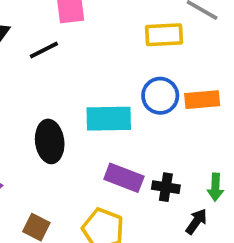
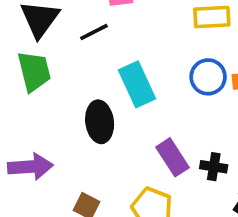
cyan rectangle: (109, 119) -> (137, 84), moved, turned 66
purple rectangle: (124, 178) -> (173, 157), turned 36

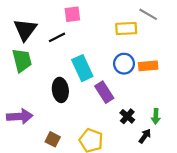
purple rectangle: (173, 157) -> (104, 92), moved
black cross: (214, 167) -> (127, 116), turned 32

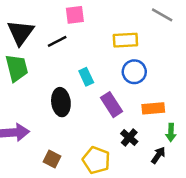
yellow rectangle: (126, 29) -> (125, 40), moved
orange rectangle: (148, 66) -> (153, 108), moved
cyan rectangle: (82, 68) -> (86, 77), size x0.6
black cross: (127, 116) -> (129, 137), moved

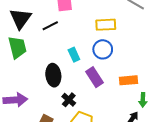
blue circle: (134, 72) -> (103, 49), moved
black cross: (129, 137) -> (69, 100), moved

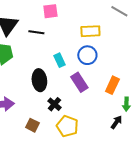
black line: (50, 26) -> (36, 32), turned 35
orange rectangle: (128, 80) -> (112, 85), turned -60

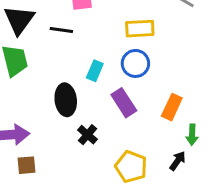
cyan rectangle: (59, 60) -> (95, 71), turned 48
brown square: (32, 125) -> (26, 165), moved, turned -32
yellow pentagon: (67, 126) -> (131, 167), moved

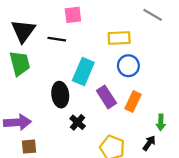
blue circle: (135, 63) -> (128, 66), moved
cyan rectangle: (95, 71) -> (83, 71), size x1.6
orange rectangle: (172, 107) -> (133, 102), moved

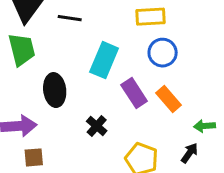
black ellipse: (60, 95) -> (55, 90), moved
orange rectangle: (133, 102) -> (169, 99), turned -66
green arrow: (161, 122) -> (204, 126), turned 84

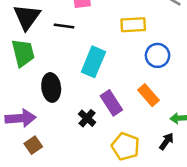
blue circle: (163, 53) -> (157, 55), moved
purple rectangle: (134, 93) -> (111, 103), moved
brown square: (34, 157) -> (33, 145), turned -30

